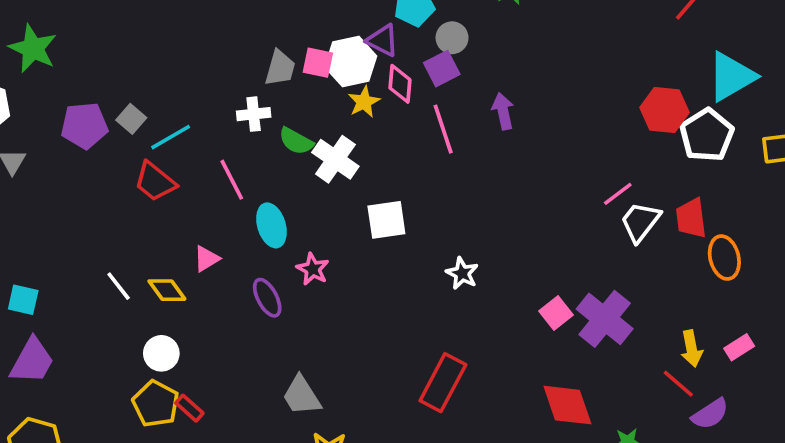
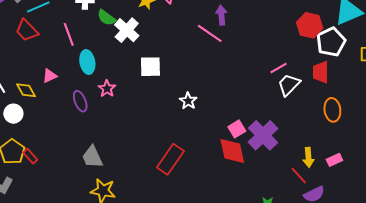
pink line: (443, 129) -> (210, 33), moved, turned -44
red trapezoid: (691, 218) -> (321, 72), moved
white circle: (161, 353) -> (13, 114), moved
red diamond: (567, 405) -> (232, 151), moved

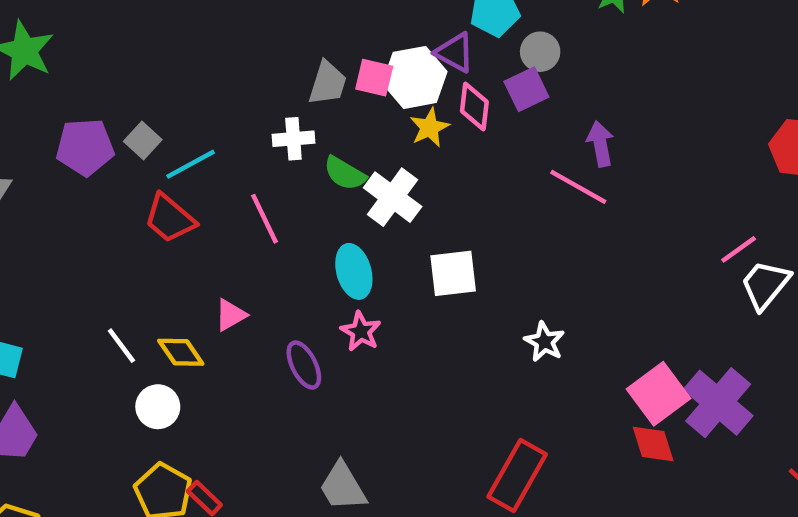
cyan ellipse: (87, 62) -> (354, 271), moved
pink square: (237, 129) -> (659, 394), size x1.5
red diamond: (232, 151) -> (653, 444), size x0.7

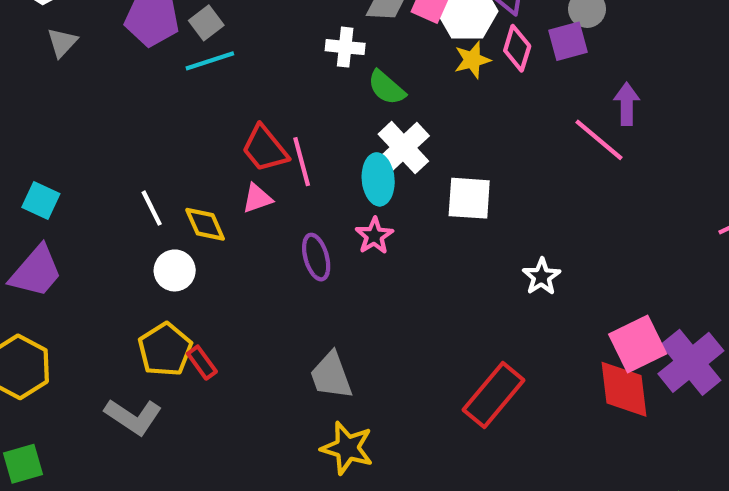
cyan line: (191, 164) -> (210, 61), moved
white cross: (393, 197) -> (403, 148), moved
red trapezoid: (170, 218) -> (265, 149), moved
pink line: (264, 219) -> (302, 162), moved
red diamond: (653, 444) -> (624, 389), size x1.4

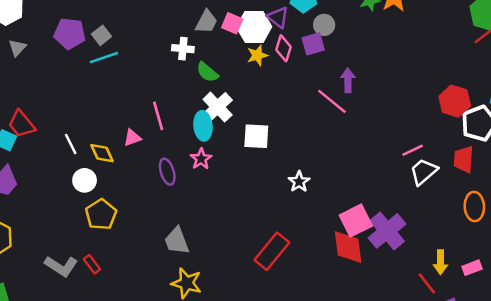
red trapezoid: (265, 149) -> (22, 124), moved
yellow pentagon: (165, 350) -> (101, 214), moved
red rectangle: (202, 363) -> (92, 264), moved

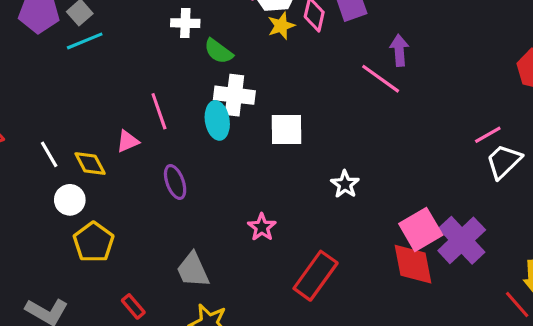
white cross: (218, 107) -> (234, 95), turned -36
pink star: (201, 159) -> (262, 227), moved
red rectangle: (92, 264) -> (133, 306), moved

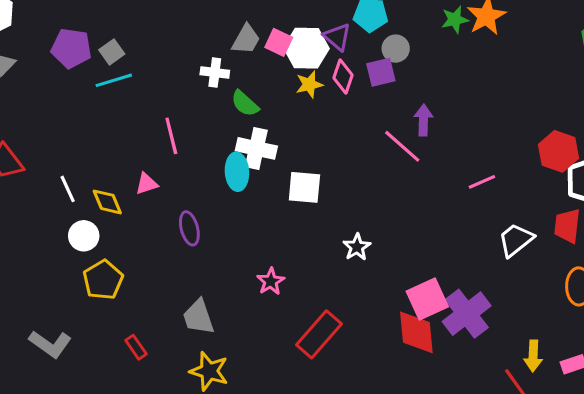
pink line: (159, 111) -> (171, 136), moved
pink line: (488, 135) -> (482, 182), moved

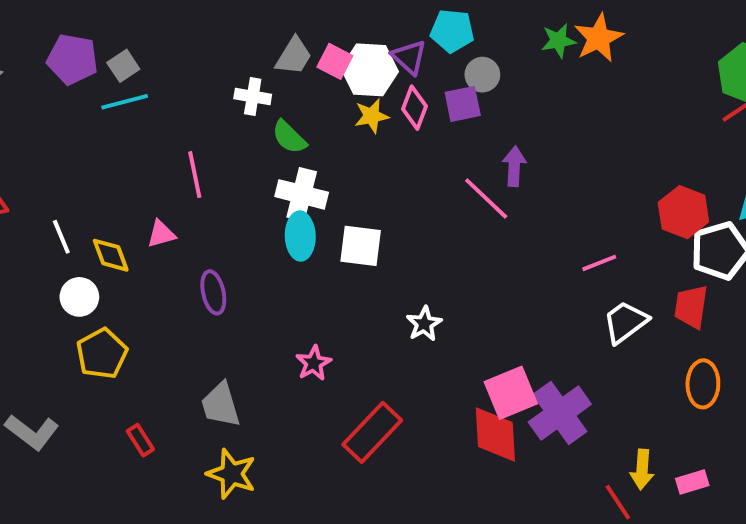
cyan ellipse: (237, 172) -> (300, 236), moved
pink line: (482, 182) -> (599, 263), moved

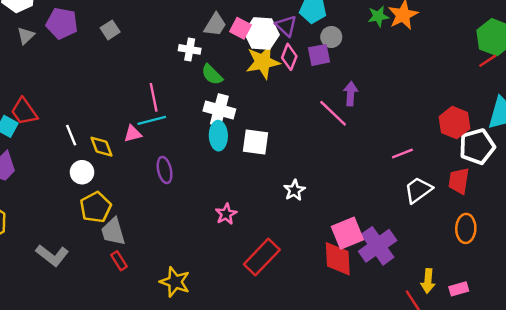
purple pentagon: (72, 59) -> (62, 23), moved
cyan line: (125, 102) -> (152, 120), moved
yellow star: (372, 116) -> (263, 62), size x1.6
gray trapezoid: (221, 405) -> (113, 232), moved

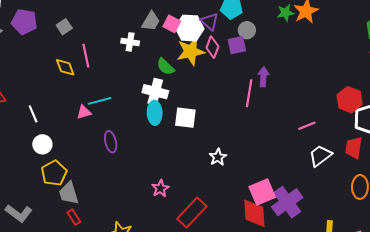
green semicircle: (212, 75) -> (165, 67), moved
pink line: (154, 97) -> (86, 56), moved
pink line: (333, 113) -> (249, 93), turned 56
yellow diamond: (101, 147) -> (65, 67), moved
pink star: (226, 214) -> (160, 188), moved

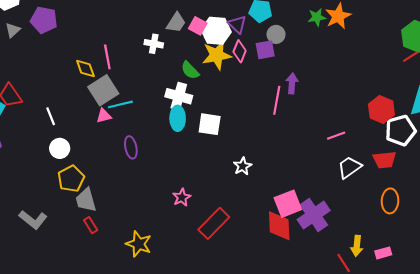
gray square: (64, 27) -> (103, 90), moved, size x1.8
red trapezoid: (354, 148) -> (384, 160), turned -105

